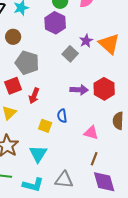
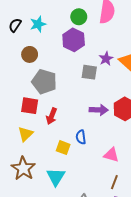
gray square: (70, 54) -> (89, 72), turned -35
red square: (13, 86) -> (30, 106), turned 30

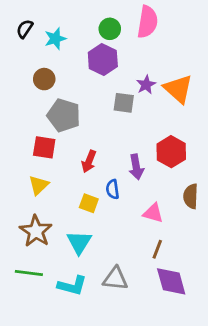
black semicircle: (15, 25) -> (25, 29), moved
purple arrow: (99, 110) -> (136, 167), moved, turned 78
red arrow: (52, 116) -> (89, 161), moved

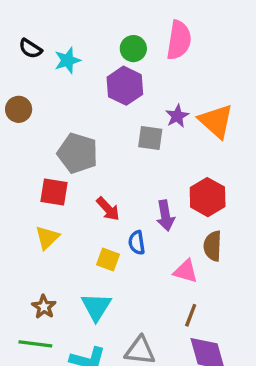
black semicircle: (25, 29) -> (30, 49), turned -90
brown circle: (44, 79) -> (19, 109), moved
red arrow: (89, 161) -> (108, 209), turned -65
brown semicircle: (191, 196) -> (213, 246), moved
brown star: (36, 231) -> (44, 307), moved, size x0.6

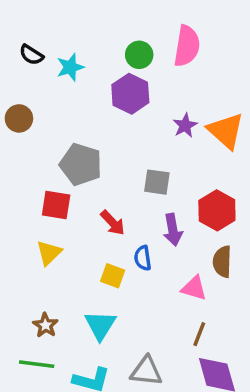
gray square: (150, 138) -> (157, 182), moved

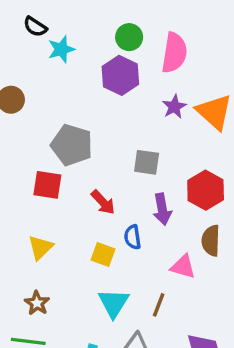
pink semicircle: (187, 46) -> (174, 53), moved
black semicircle: (31, 55) -> (35, 27), moved
yellow triangle: (49, 253) -> (40, 247), moved
cyan triangle: (100, 325) -> (113, 303), moved
brown line: (199, 334) -> (159, 305), moved

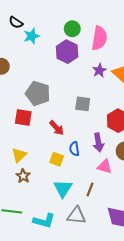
purple arrow: (162, 209) -> (98, 143), moved
brown star: (37, 303) -> (23, 176), moved

